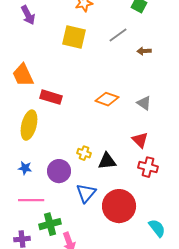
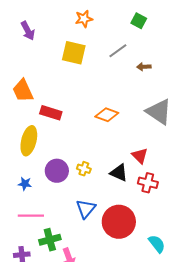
gray triangle: (144, 103) -> (159, 112), moved, size x1.8
black triangle: (107, 161) -> (119, 173), moved, turned 30
purple circle: (59, 171) -> (57, 171), moved

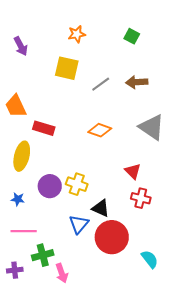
gray line: (118, 51) -> (101, 84), moved
brown arrow: (144, 67) -> (137, 82), size x1.5
yellow cross: (84, 169) -> (77, 184), size x1.5
black triangle: (119, 173) -> (101, 208), moved

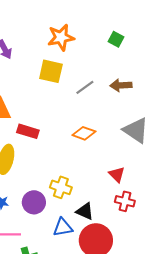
orange star: (77, 34) -> (61, 37), size x1.5
purple circle: (50, 186) -> (34, 202), moved
blue triangle: (79, 224) -> (63, 227), turned 40

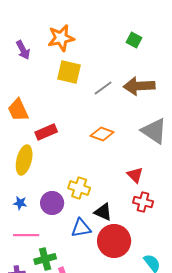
orange star: (61, 37) -> (61, 38), moved
brown arrow: (121, 85) -> (139, 86), size x1.4
red rectangle: (28, 131) -> (46, 132), turned -40

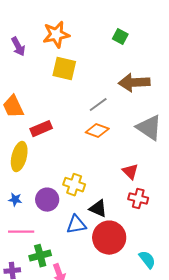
green square: (134, 40) -> (120, 37), moved
gray line: (103, 88) -> (98, 105), moved

